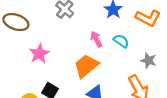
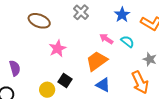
pink arrow: (96, 39) -> (106, 39), turned -32

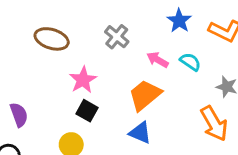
gray cross: (81, 12) -> (117, 37), moved
black square: (65, 80) -> (87, 111), moved
blue triangle: (103, 85) -> (140, 133), moved

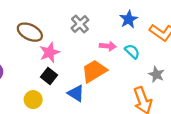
brown ellipse: (52, 39) -> (30, 32), moved
pink arrow: (158, 60) -> (108, 46), turned 147
blue triangle: (140, 133) -> (76, 93), moved

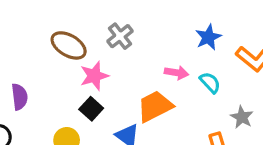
gray cross: (80, 24) -> (120, 36), moved

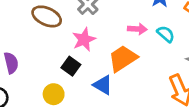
pink star: (94, 76) -> (84, 39), moved

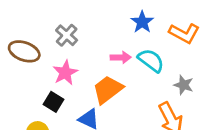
cyan semicircle: (166, 34) -> (151, 60), size x1.4

